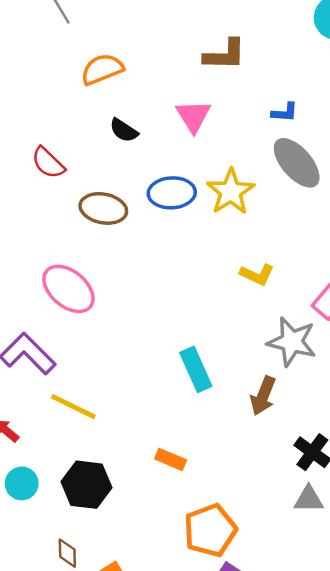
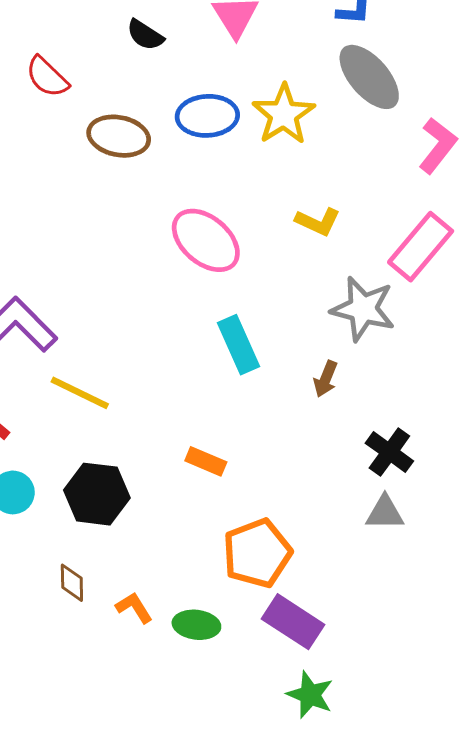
pink ellipse: (68, 289) -> (206, 240), moved
brown arrow: (263, 396) -> (326, 379), size x0.7

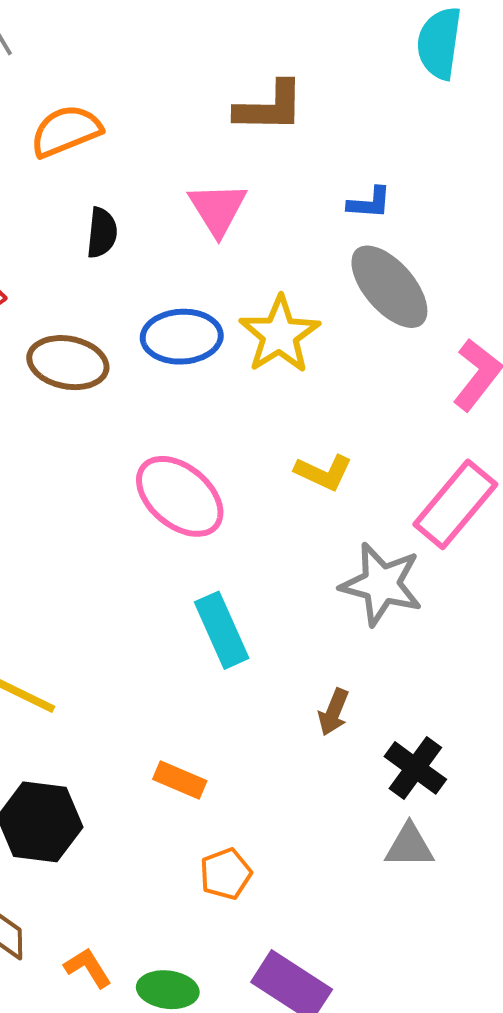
black semicircle: (145, 35) -> (102, 233), turned -117
brown arrow: (326, 379) -> (333, 712), moved
orange pentagon: (257, 553) -> (226, 874), moved, size x0.6

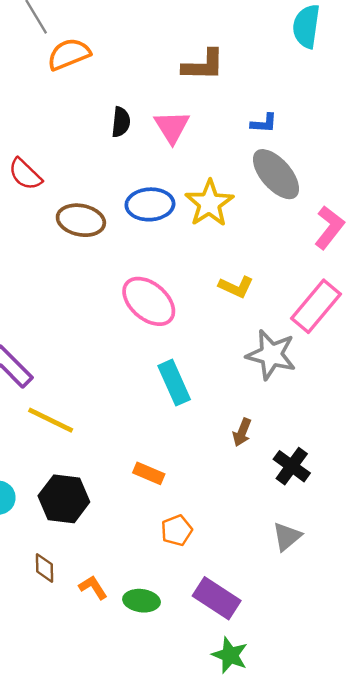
orange semicircle: (66, 131) -> (69, 54), moved
black semicircle: (102, 233) -> (121, 122), moved
gray triangle: (409, 846) -> (287, 536), moved, turned -40

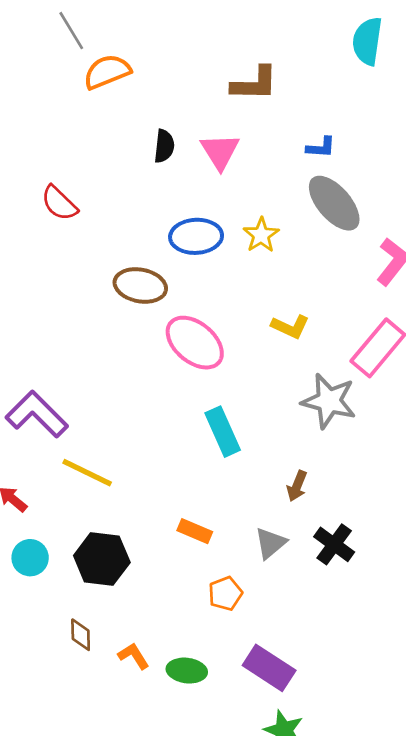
yellow star: (209, 203) -> (261, 235), size x0.7
brown ellipse: (81, 220) -> (140, 285), moved
black cross: (292, 466) -> (334, 544), moved
gray triangle: (287, 536) -> (270, 543), moved

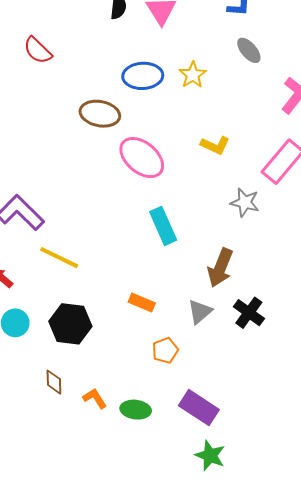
gray ellipse: (334, 203) -> (249, 50), size x0.6
gray star: (329, 401) -> (245, 202), size x0.7
brown arrow: (297, 486) -> (220, 268), size x1.6

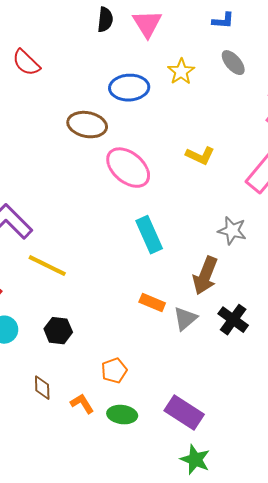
yellow star: (193, 75) -> (181, 72), moved
gray star: (245, 202) -> (232, 231), moved
orange rectangle: (142, 302) -> (152, 303), moved
black hexagon: (70, 324) -> (58, 331), size x0.7
orange pentagon: (165, 350) -> (114, 371), moved

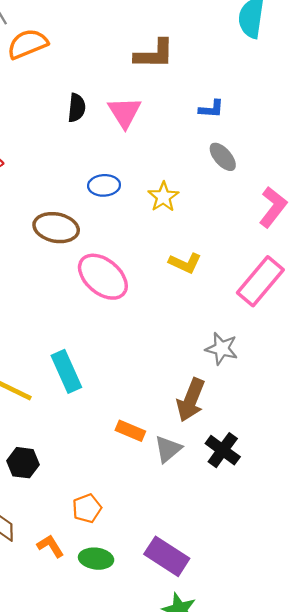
yellow star: (181, 72) -> (163, 197), moved
blue ellipse: (129, 88) -> (104, 185), size x0.7
cyan rectangle: (149, 235) -> (66, 371), moved

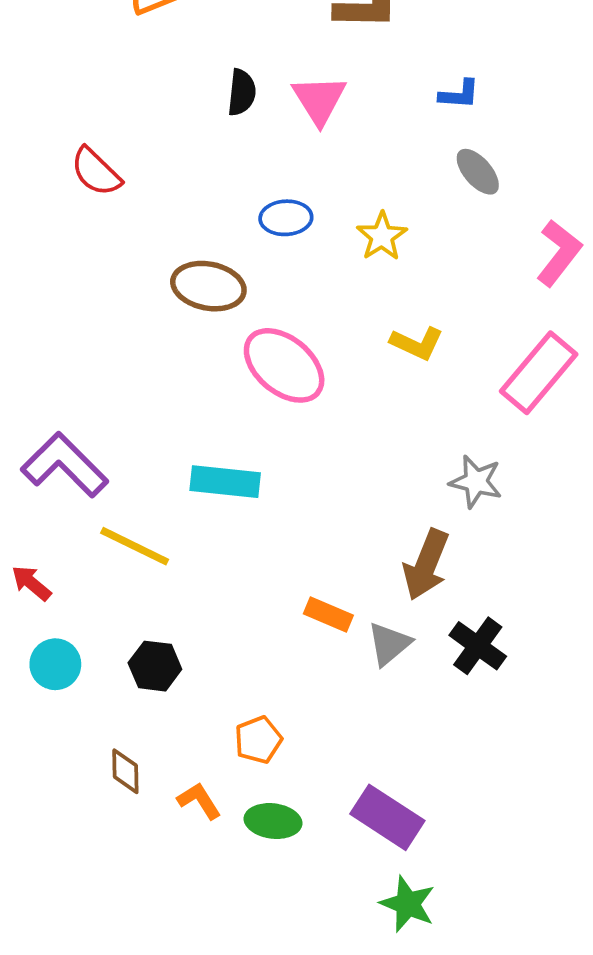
cyan rectangle: (66, 371) -> (225, 482), moved, turned -60

